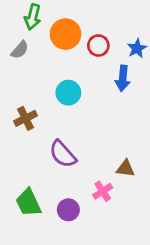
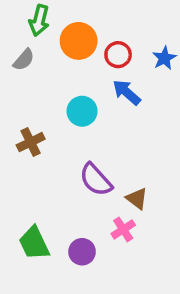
blue arrow: (123, 78) -> (127, 92), moved, turned 125
purple semicircle: (63, 154) -> (96, 180), moved
brown triangle: (126, 168) -> (137, 199), moved, turned 30

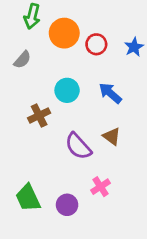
gray semicircle: (24, 60) -> (22, 60), moved
blue arrow: (127, 92) -> (110, 93), moved
brown cross: (31, 142) -> (39, 115), moved
brown triangle: (137, 199) -> (112, 136), moved

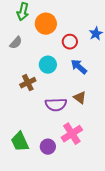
red circle: (96, 44) -> (70, 42), moved
purple semicircle: (78, 146) -> (56, 105), turned -50
pink cross: (101, 187) -> (72, 134), size x1.5

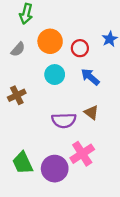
orange circle: (46, 24) -> (50, 41), moved
brown cross: (28, 83) -> (17, 95), moved
purple circle: (48, 147) -> (55, 169), size x1.5

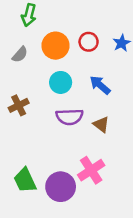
red circle: (80, 48) -> (89, 42), moved
purple semicircle: (64, 120) -> (69, 117), moved

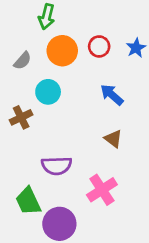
green arrow: (29, 15) -> (47, 17), moved
cyan circle: (61, 82) -> (48, 92), moved
purple semicircle: (69, 117) -> (57, 166), moved
purple circle: (61, 187) -> (59, 224), moved

